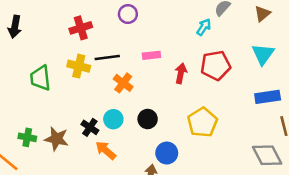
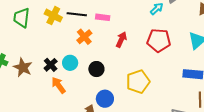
pink rectangle: (151, 55) -> (103, 17), moved
red arrow: (181, 73) -> (121, 40), moved

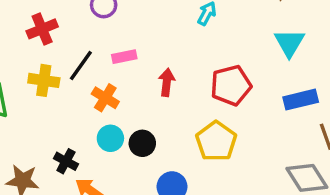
black line: (77, 14) -> (81, 66), turned -42
red pentagon: (159, 40) -> (231, 85), moved
cyan circle: (70, 63) -> (110, 138), moved

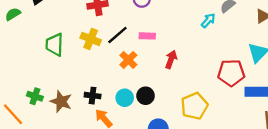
red pentagon: (231, 85) -> (231, 73), moved
cyan circle: (110, 138) -> (125, 98), moved
black cross: (66, 161) -> (93, 96), turned -35

